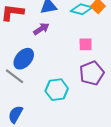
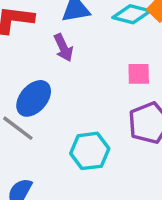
purple arrow: (41, 29) -> (63, 48), turned 98

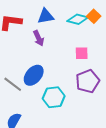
blue ellipse: (34, 98) -> (34, 75), moved

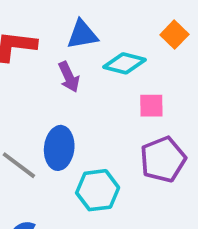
cyan diamond: (78, 19) -> (124, 63), moved
blue ellipse: (34, 75) -> (59, 148), turned -35

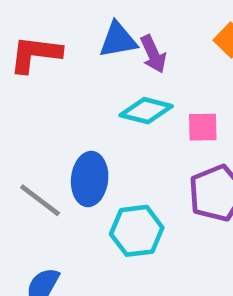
cyan diamond: (124, 63) -> (146, 111), moved
purple arrow: (69, 77) -> (153, 54), moved

